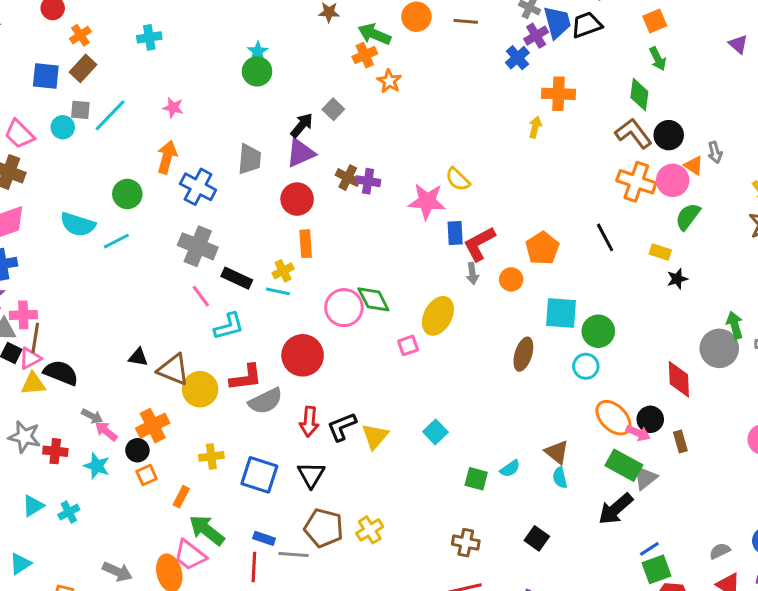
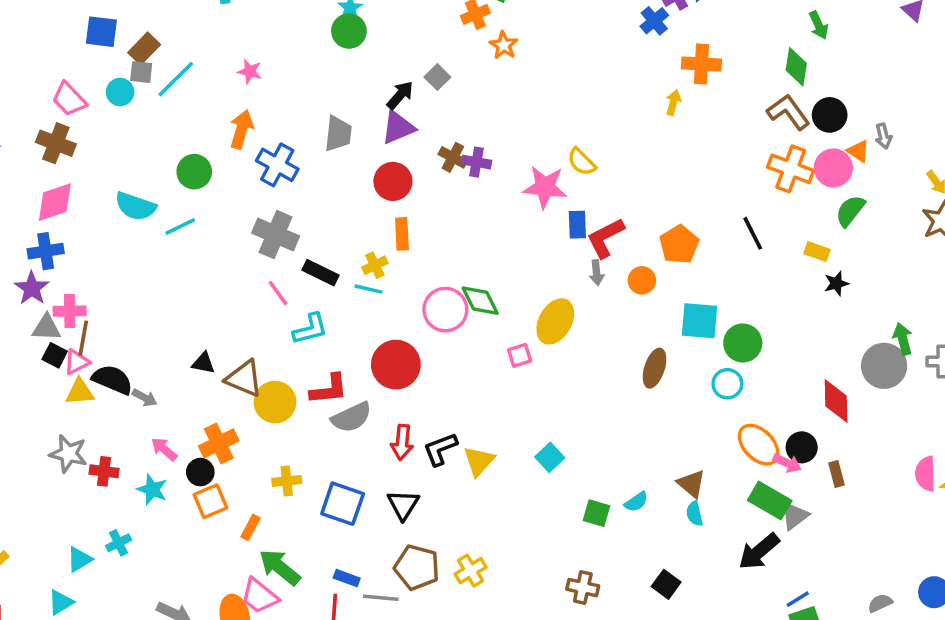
brown rectangle: (83, 68) -> (144, 49), moved
gray arrow: (92, 416) -> (145, 398), moved
orange square: (147, 475) -> (210, 501), size x1.4
cyan triangle: (33, 506) -> (79, 559), moved

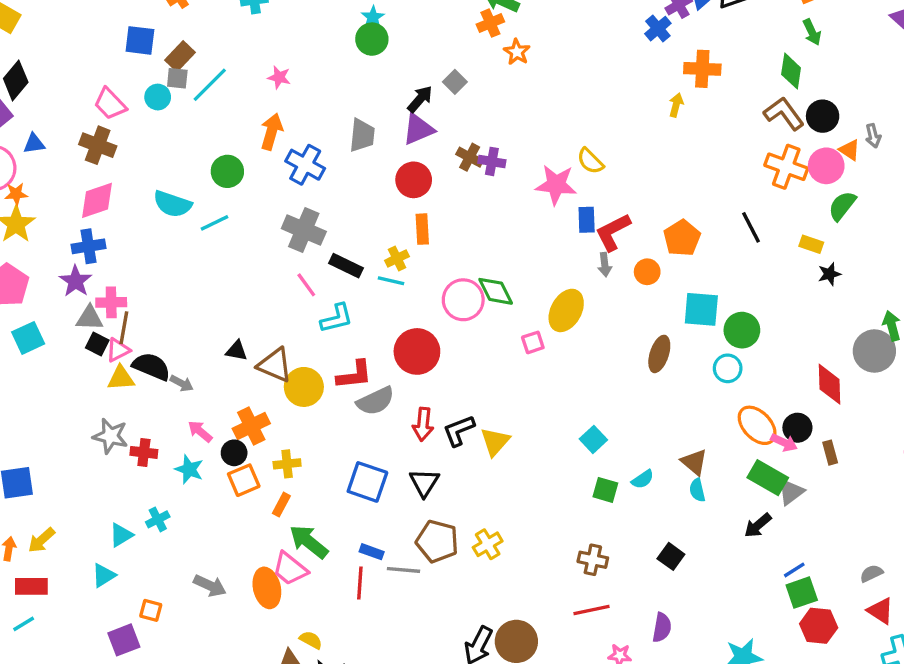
cyan square: (550, 457) -> (593, 439), moved
yellow cross: (287, 481) -> (287, 464), moved
black arrow: (759, 552) -> (758, 525), size x0.7

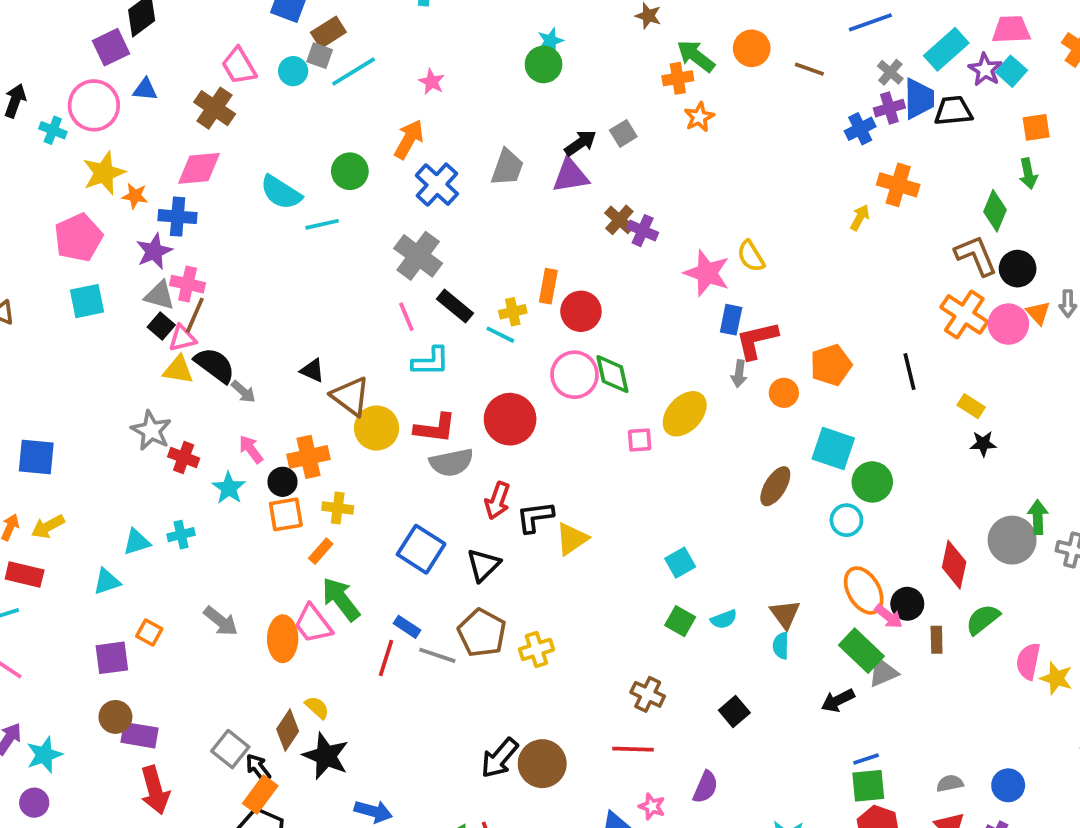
red circle: (414, 180) -> (581, 311), moved
orange star: (16, 194) -> (135, 196), moved
green semicircle: (842, 206) -> (983, 619), moved

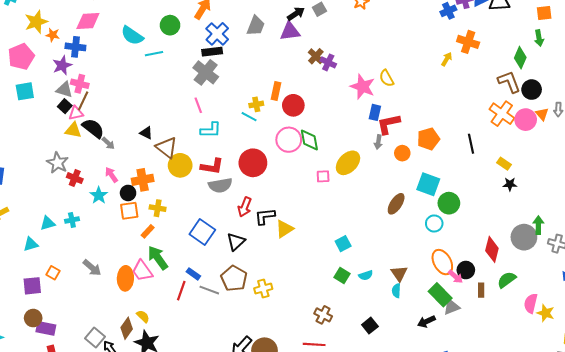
black rectangle: (455, 306) -> (212, 52), moved, turned -48

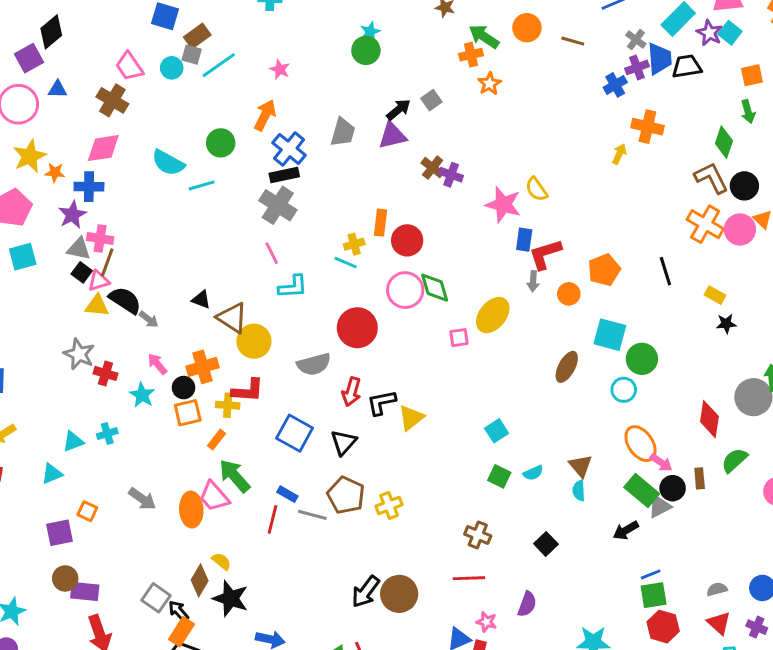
red L-shape: (212, 166) -> (248, 390), moved
black circle: (466, 270) -> (673, 488), moved

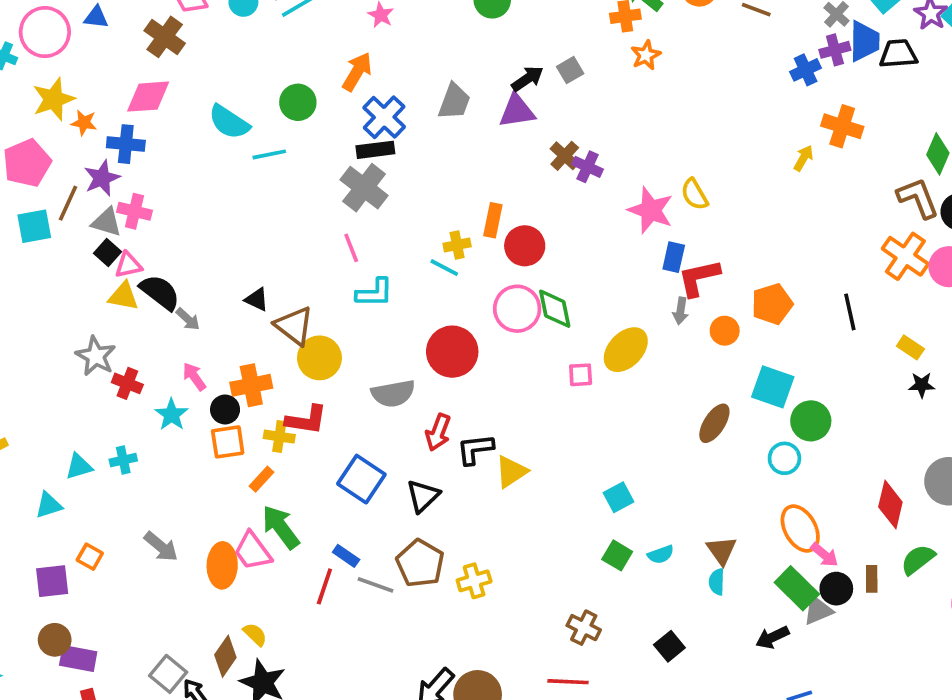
brown line: (107, 262) -> (68, 203), moved

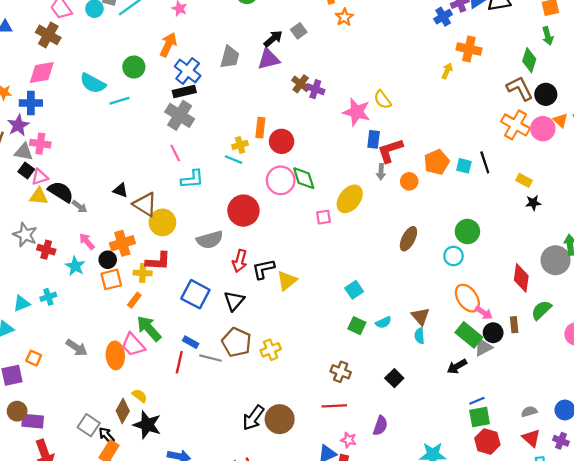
cyan square: (773, 387) -> (464, 166), moved, size x0.6

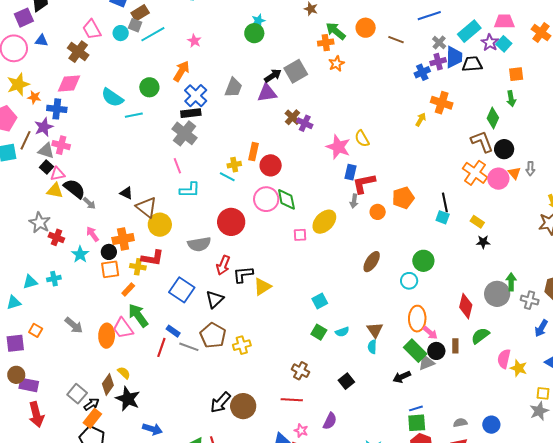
gray square: (299, 31) -> (296, 71), size x1.6
cyan square: (464, 166) -> (443, 217), moved
orange ellipse: (467, 298) -> (417, 319), turned 30
black arrow: (107, 435) -> (92, 404), turned 91

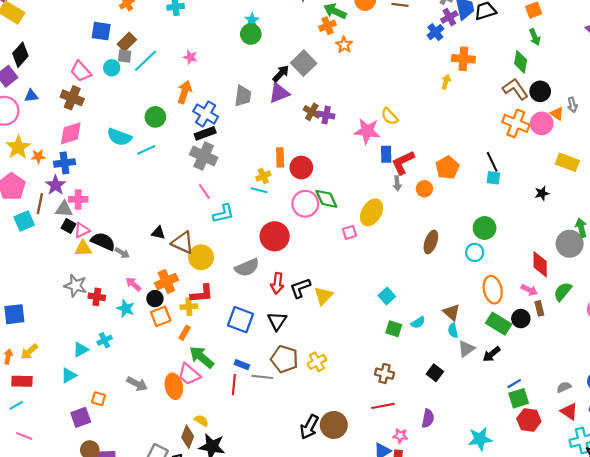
yellow rectangle: (477, 222) -> (567, 162), moved, size x1.5
pink arrow: (430, 333) -> (529, 290), moved
gray triangle: (426, 363) -> (466, 349), moved

